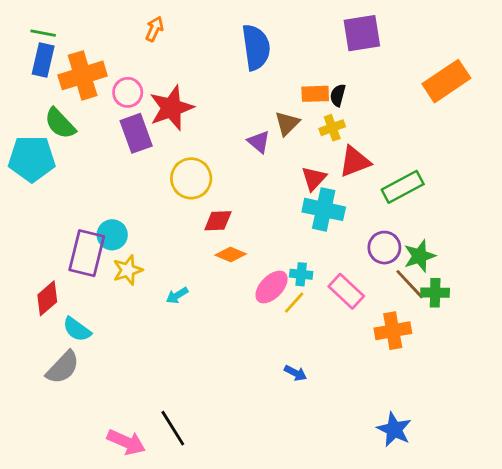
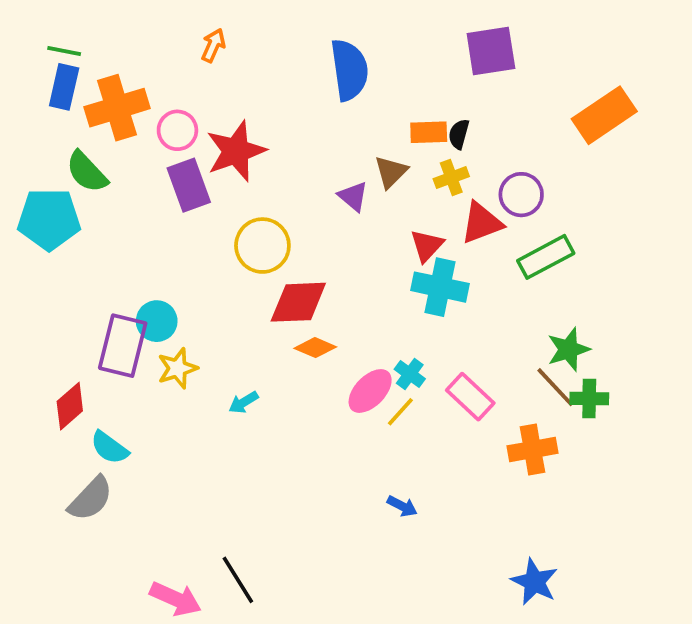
red diamond: (218, 221) -> (298, 302), size x1.5
purple circle: (384, 248) -> (521, 195), moved
cyan cross: (301, 274) -> (410, 374), turned 30

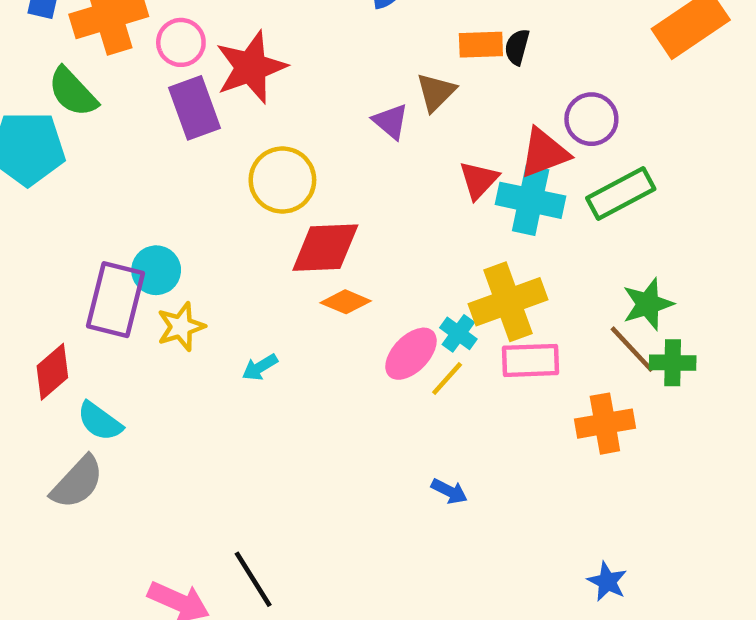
yellow cross: (451, 178) -> (508, 302), moved, size x1.8
cyan cross: (440, 287) -> (531, 200), moved
pink rectangle: (470, 397) -> (531, 360), turned -45
blue star: (534, 582) -> (607, 581), size x0.7

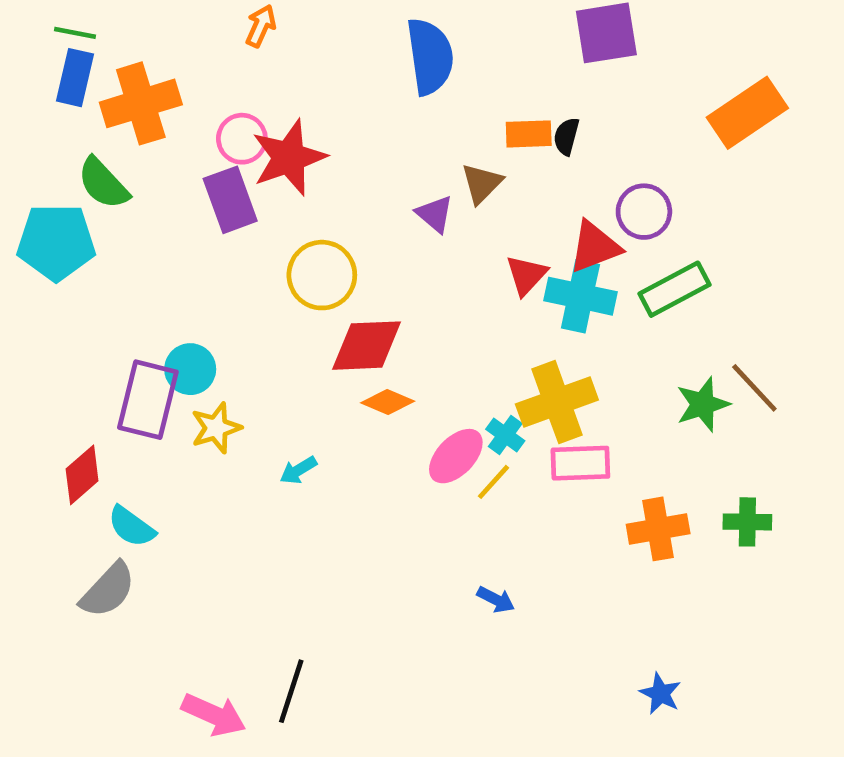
pink circle: (181, 42) -> (242, 139), moved
brown line: (632, 349) -> (754, 388), moved
green cross: (673, 363) -> (747, 522), moved
black line: (253, 579) -> (291, 691), turned 50

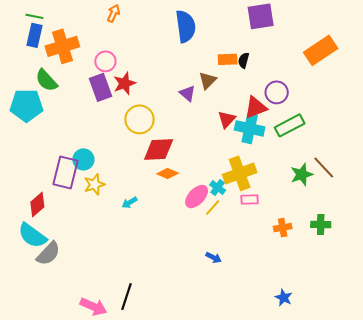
red star: (289, 158) -> (124, 83), moved, size x0.7
pink rectangle: (580, 463) -> (250, 200), size x0.7
cyan semicircle: (131, 527) -> (32, 236), moved, size x1.4
orange cross: (658, 529) -> (283, 228), size x0.7

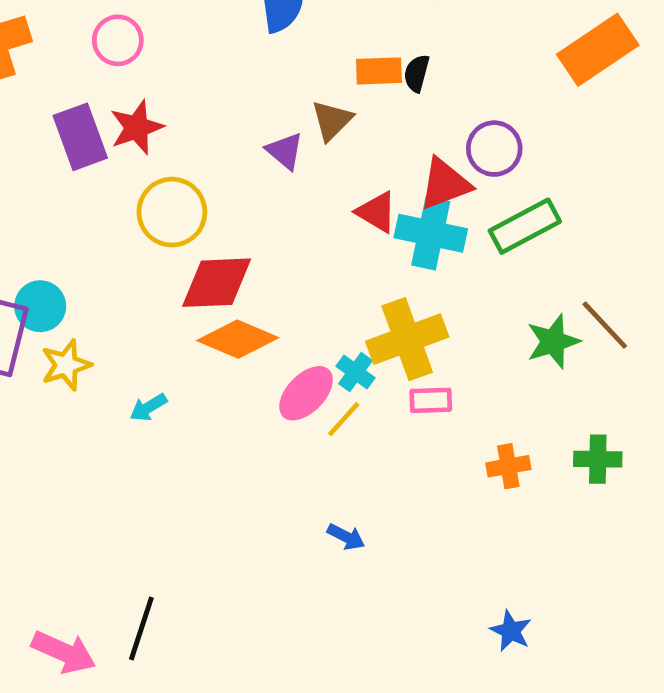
pink circle: (105, 61) -> (118, 40), moved
red triangle: (227, 119) -> (377, 212), turned -42
orange diamond: (168, 173) -> (238, 339), size x1.5

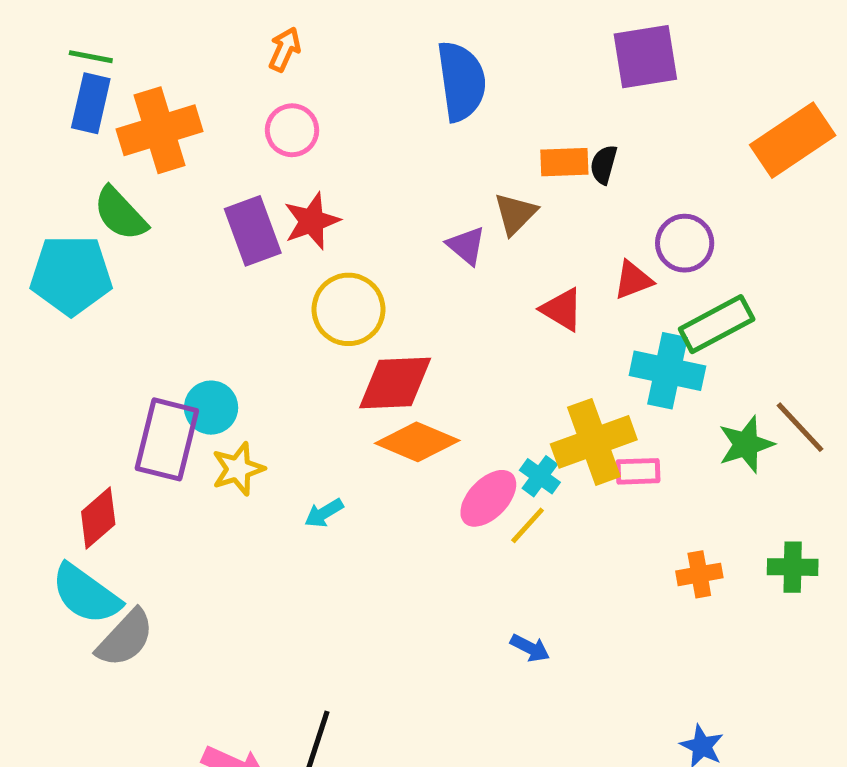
red triangle: (445, 184) -> (633, 280), size x0.7
cyan cross: (431, 233) -> (667, 371), moved
pink rectangle: (431, 400) -> (638, 471), moved

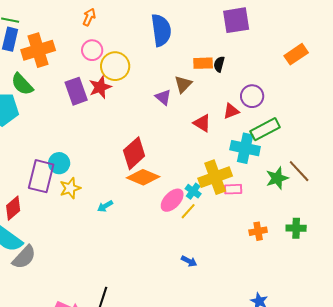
orange rectangle: (793, 140) -> (296, 54), size x0.7
yellow circle: (348, 309) -> (115, 66), moved
red diamond: (395, 383) -> (134, 153), turned -40

